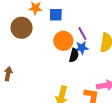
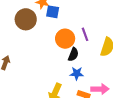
blue square: (56, 15) -> (53, 12), moved
blue star: (82, 48) -> (77, 73), moved

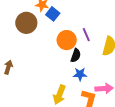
blue square: (53, 12) -> (53, 14), turned 32

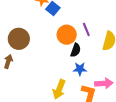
brown circle: (26, 23) -> (19, 39), moved

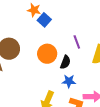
orange circle: (67, 35) -> (47, 54), moved

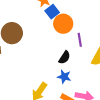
orange circle: (47, 54) -> (63, 24), moved

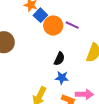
purple line: (80, 40) -> (72, 25), moved, turned -48

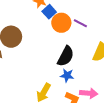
black semicircle: (59, 59) -> (66, 56), size x1.5

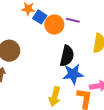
blue star: (67, 75) -> (73, 74), size x1.5

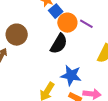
black semicircle: (67, 56) -> (59, 44), moved

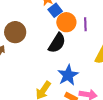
purple line: (86, 24) -> (85, 24), turned 56
blue star: (71, 75) -> (68, 75), turned 30

